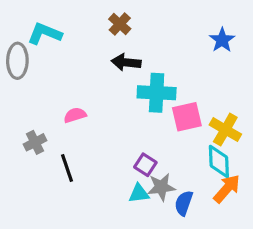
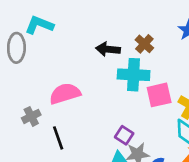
brown cross: (120, 24) -> (144, 44), moved
pink semicircle: (75, 115) -> (65, 94), size x1.6

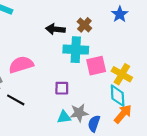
purple square: (124, 135) -> (62, 88), moved, turned -32
black line: (58, 138) -> (16, 100), turned -42

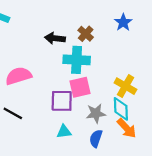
pink square: (96, 66) -> (80, 87), moved
purple square: (62, 88) -> (62, 101), size x1.5
gray star: (79, 113) -> (96, 113), moved
orange arrow: (123, 114) -> (127, 128), turned 96

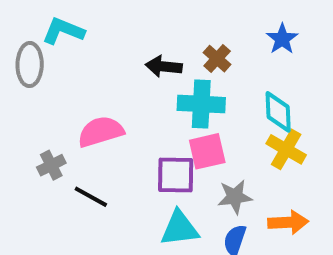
cyan diamond: (121, 109) -> (278, 112), moved
orange arrow: (127, 128) -> (288, 222), turned -50
cyan triangle: (64, 132) -> (180, 228), size x1.5

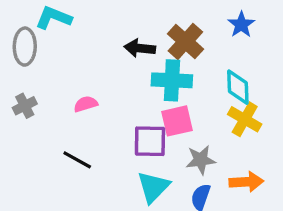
brown cross: (217, 59) -> (185, 41), size x1.5
pink semicircle: (101, 132) -> (86, 104), size x0.6
gray cross: (51, 165) -> (25, 106), moved
cyan triangle: (180, 228) -> (153, 187), turned -39

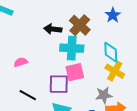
black line: (77, 160) -> (28, 95), moved
gray star: (201, 160) -> (104, 95), moved

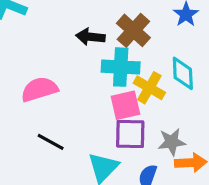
pink semicircle: (21, 62) -> (39, 89), size x1.6
yellow cross: (115, 71) -> (149, 88), moved
purple square: (59, 84) -> (130, 134), moved

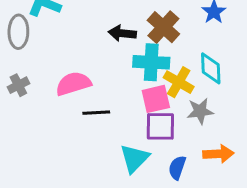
black line: (51, 142) -> (96, 113), moved, turned -32
gray star: (172, 142) -> (200, 111), moved

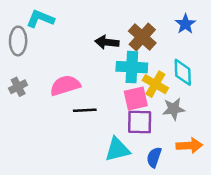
cyan triangle: (134, 158) -> (117, 149), turned 32

